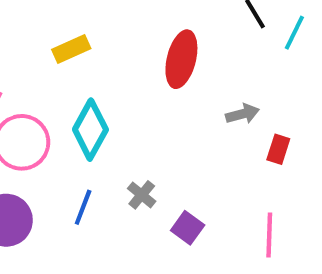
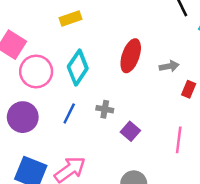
red ellipse: (181, 59) -> (131, 56), moved
gray cross: (142, 195) -> (105, 109), turned -35

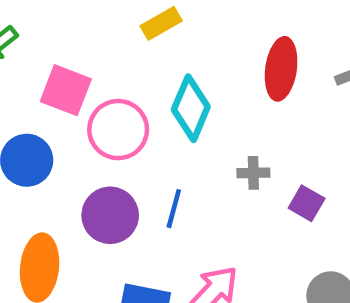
blue line: (69, 113) -> (174, 209), moved

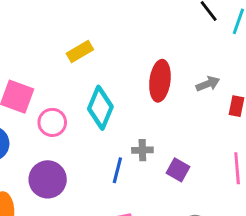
pink circle: (118, 130) -> (52, 122), size x0.7
blue line: (174, 209) -> (117, 170), moved

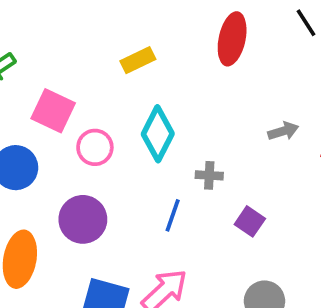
red ellipse: (160, 81) -> (232, 39), moved
gray arrow: (208, 84) -> (283, 131), moved
gray cross: (142, 150) -> (209, 175), moved

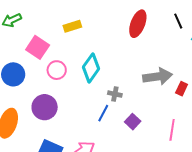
yellow rectangle: (138, 60) -> (72, 26), moved
gray arrow: (283, 131) -> (157, 77), size x1.8
blue line: (173, 215) -> (103, 113), moved

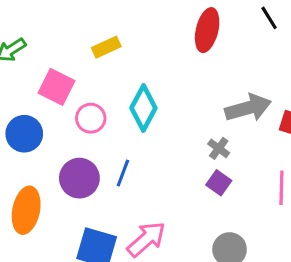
gray cross: (115, 94) -> (219, 148), moved, turned 32
blue line: (103, 113) -> (123, 173), moved

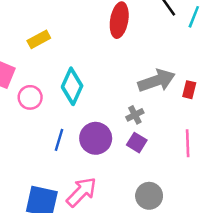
gray cross: (219, 148) -> (135, 115), turned 30
purple circle: (79, 178) -> (96, 138), moved

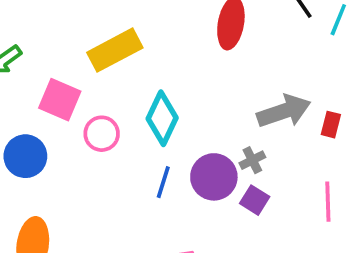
yellow rectangle: (39, 39) -> (115, 50), size x1.6
purple circle: (96, 138) -> (214, 177), moved
blue line: (59, 140) -> (163, 182), moved

